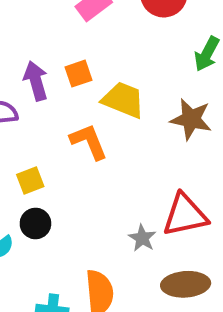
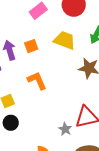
yellow trapezoid: (123, 100) -> (65, 40), moved

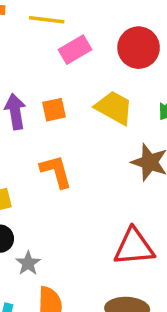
gray star: (65, 129) -> (28, 263), moved

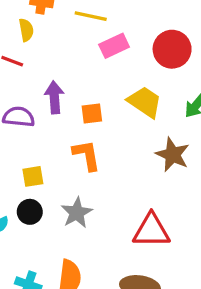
orange square: (54, 110) -> (92, 114), moved
gray star: (28, 263) -> (77, 213), moved, size x1.4

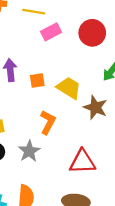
yellow trapezoid: (145, 102) -> (69, 88), moved
orange L-shape: (87, 155) -> (48, 122), moved, turned 40

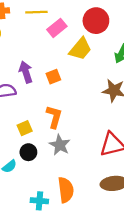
yellow trapezoid: (69, 88) -> (80, 49), moved, turned 110
orange L-shape: (48, 122) -> (54, 117), moved

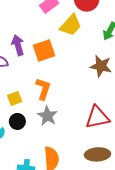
orange square: (53, 77) -> (44, 51), size x1.5

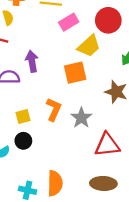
orange square: (44, 51) -> (75, 73), moved
gray star: (47, 116) -> (81, 118), moved

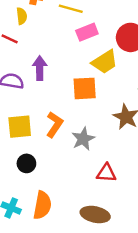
yellow square: (23, 117) -> (20, 127), size x1.5
black circle: (23, 141) -> (26, 163), moved
red triangle: (107, 145) -> (106, 173), size x0.7

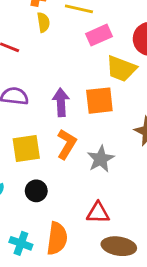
yellow semicircle: (22, 16) -> (43, 22), moved
yellow trapezoid: (105, 62) -> (121, 69), turned 56
purple arrow: (40, 68) -> (61, 102), moved
red triangle: (106, 173) -> (98, 213), moved

